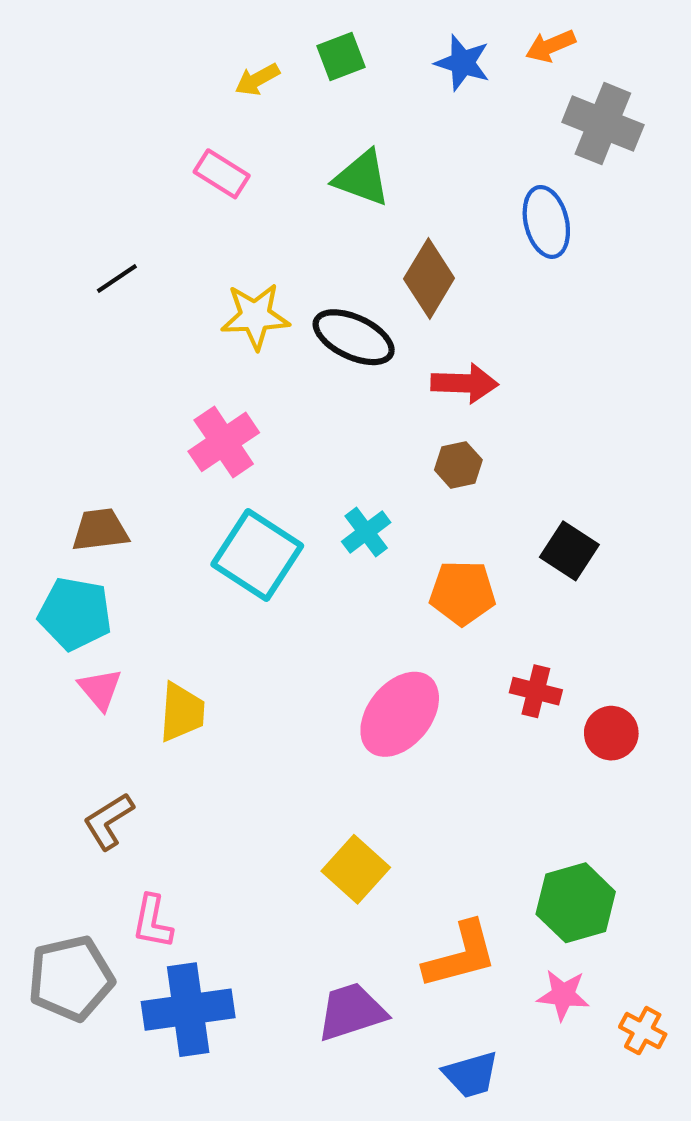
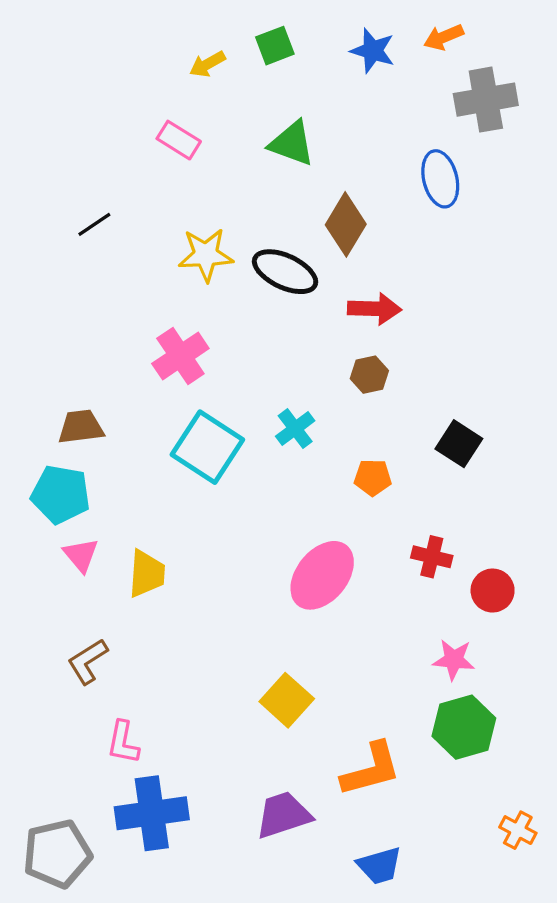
gray cross: (603, 124) -> (486, 100), turned -32
orange pentagon: (463, 593) -> (373, 477), size x0.7
gray pentagon: (71, 978) -> (57, 854), moved
pink star: (563, 995) -> (454, 660), moved

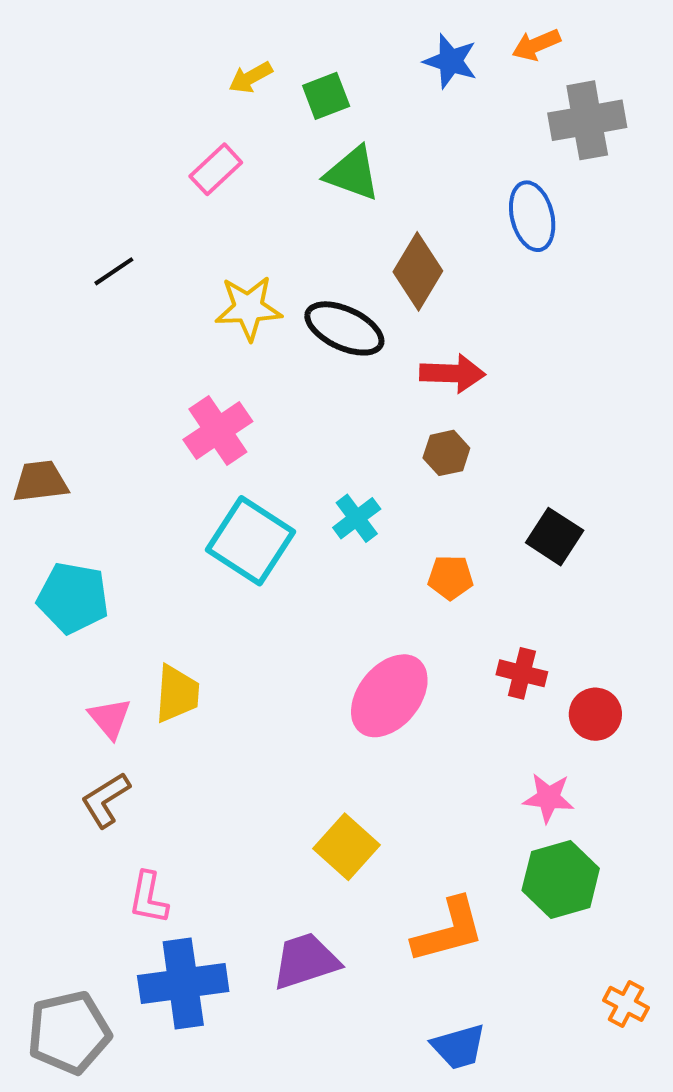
green square: (275, 46) -> (326, 96), moved
pink rectangle: (179, 140) -> (216, 169), turned -75
brown trapezoid: (81, 427) -> (40, 482), moved
pink triangle: (81, 555) -> (110, 718), moved
purple trapezoid: (283, 815) -> (306, 961), moved

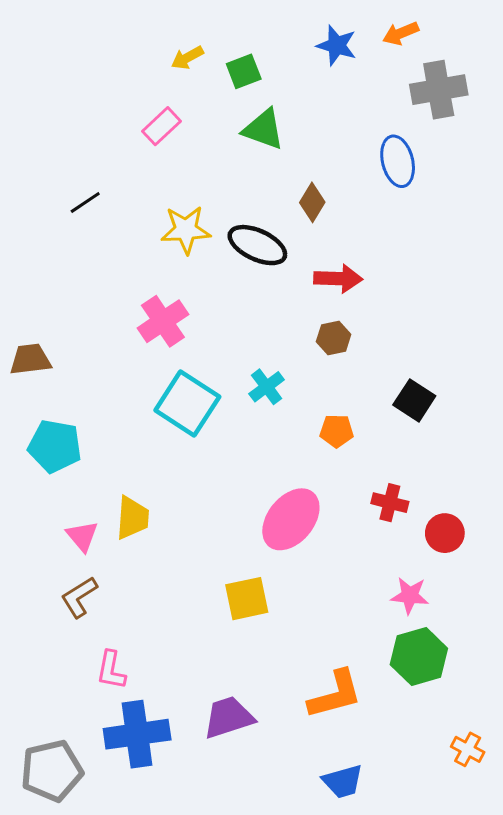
brown diamond: (418, 271) -> (312, 202), size x0.7
yellow square: (346, 847) -> (247, 599), moved, turned 36

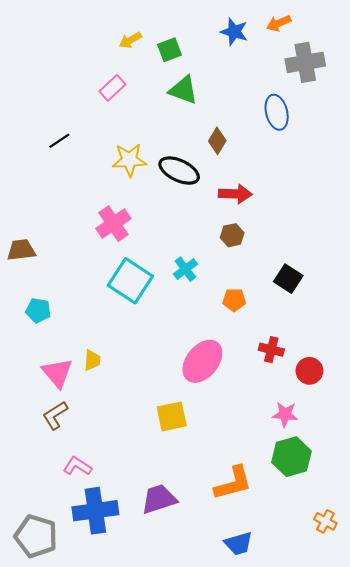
cyan pentagon: (55, 446) -> (38, 310), size x0.7
yellow trapezoid: (132, 518) -> (92, 360), size x0.7
pink triangle: (82, 536) -> (57, 373), size x1.4
pink L-shape: (111, 670) -> (77, 466), turned 112
gray pentagon: (52, 771) -> (36, 536), turned 30

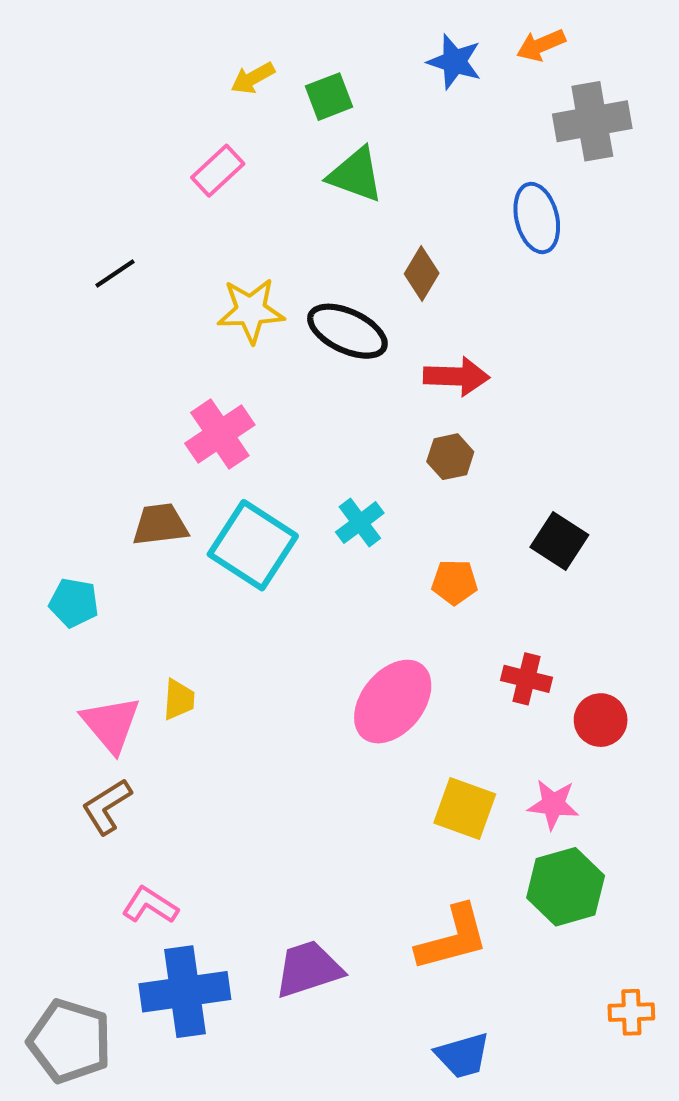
brown trapezoid: (21, 250) -> (160, 525), moved
yellow square: (172, 416) -> (465, 809), moved, turned 32
orange cross: (325, 521) -> (631, 1012), turned -30

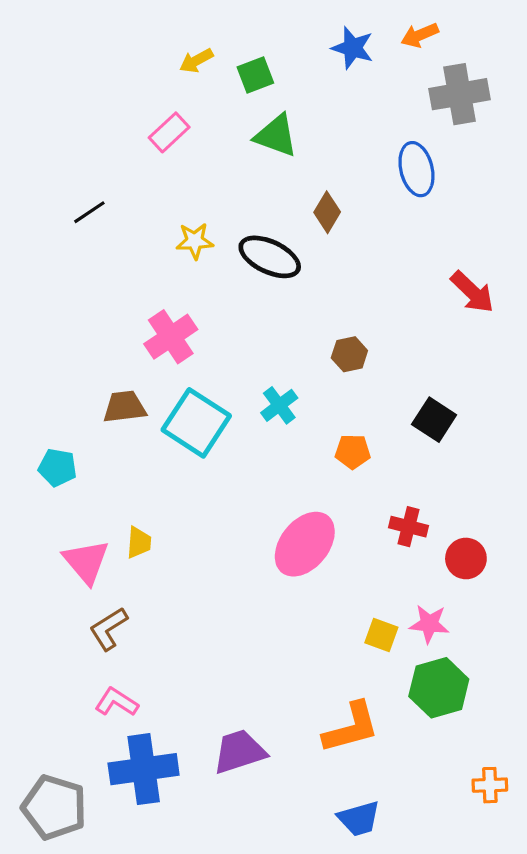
yellow star: (251, 311) -> (195, 241), size x0.7
red arrow: (457, 376) -> (472, 292), moved, turned 42
brown L-shape: (107, 806) -> (109, 629), moved
yellow square: (465, 809) -> (381, 635), moved, size x0.7

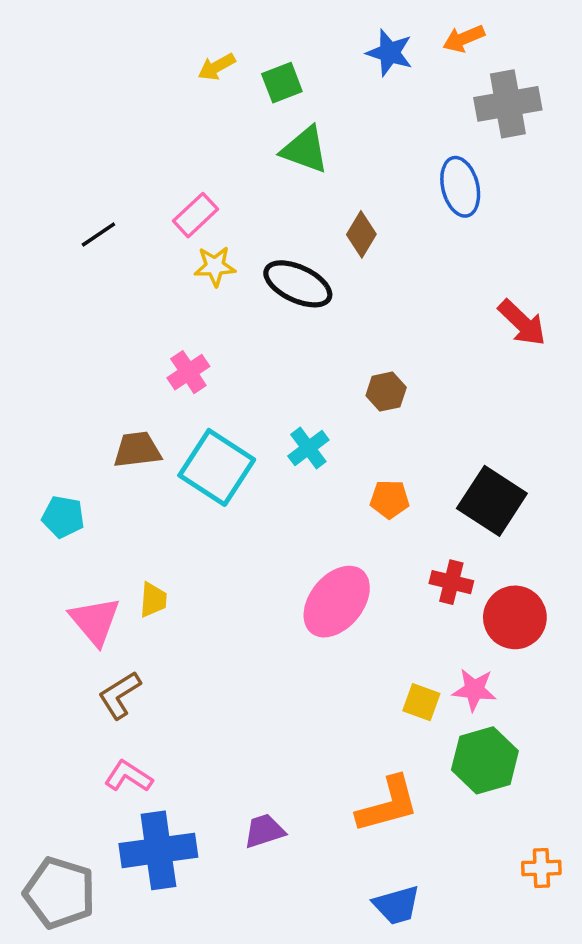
pink rectangle: (169, 132) -> (195, 215), moved
pink cross: (171, 337) -> (188, 372), size x0.7
black square: (434, 420) -> (492, 501), moved, size x1.4
red circle: (466, 558) -> (515, 617), size x1.4
purple trapezoid: (239, 752) -> (264, 831), size x0.7

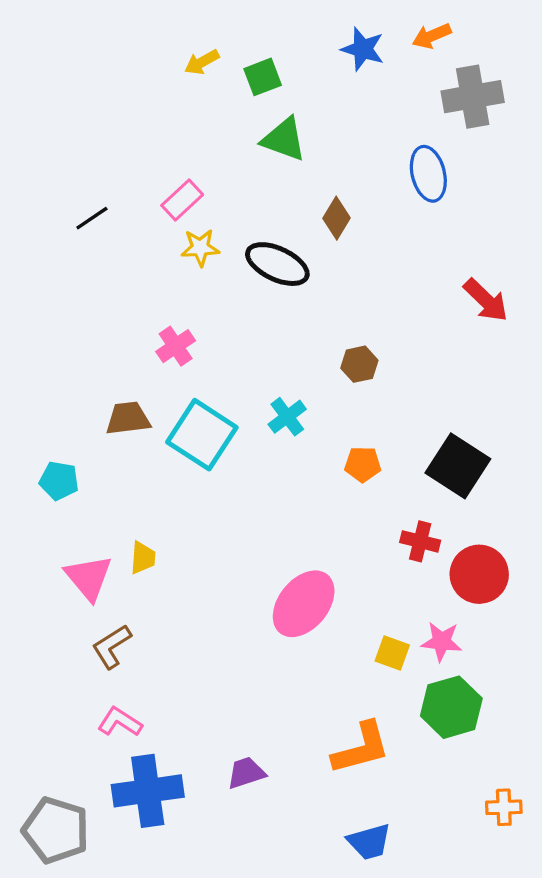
pink ellipse: (337, 602) -> (304, 604), moved

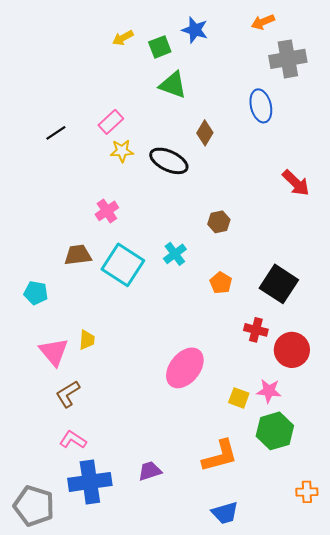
blue star: (363, 49) -> (195, 30), moved
orange pentagon: (363, 464) -> (221, 283), turned 30

